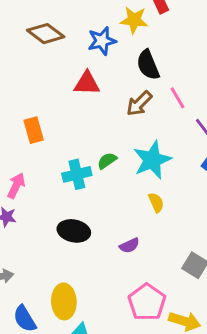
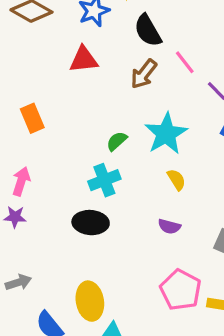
cyan cross: (77, 174) -> (104, 180), moved
purple semicircle: (129, 245) -> (169, 226), moved, turned 48

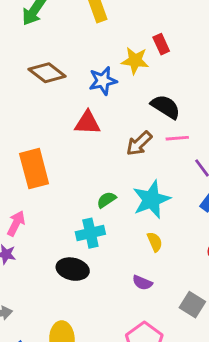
black semicircle: (148, 31) -> (166, 107), moved, turned 144
pink line: (185, 62) -> (177, 138), turned -65
orange rectangle: (32, 118) -> (34, 169), size x1.5

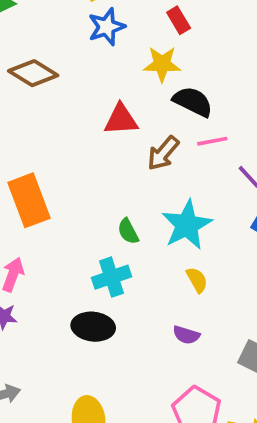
yellow star: (135, 61) -> (162, 64), moved
blue star: (103, 81) -> (107, 27), moved
red triangle: (87, 123) -> (121, 120), moved
green semicircle: (106, 200) -> (128, 231), turned -78

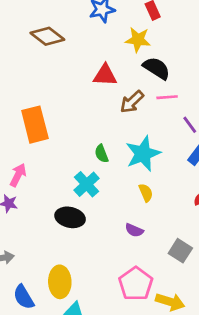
cyan cross: (112, 277) -> (87, 184), turned -30

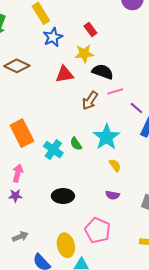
red triangle: (105, 75) -> (64, 74), moved
cyan cross: (87, 184) -> (53, 150), moved
pink pentagon: (136, 284) -> (98, 230), moved

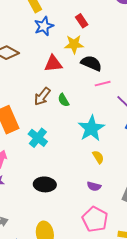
brown arrow: (90, 101) -> (42, 96), moved
green semicircle: (76, 144) -> (64, 100), moved
pink pentagon: (98, 230) -> (95, 219), moved

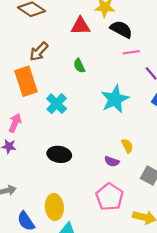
brown arrow: (42, 96) -> (39, 52), moved
green semicircle: (64, 100) -> (79, 66), moved
yellow semicircle: (98, 157) -> (127, 146), moved

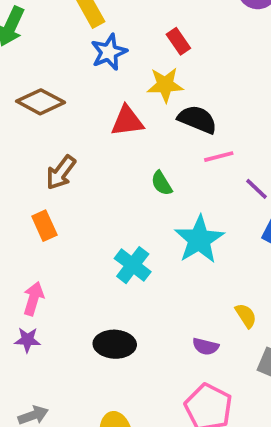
green semicircle: (79, 66) -> (162, 183), moved
orange rectangle: (26, 81) -> (44, 226), size x0.6
cyan cross: (57, 104) -> (133, 265), moved
yellow semicircle: (127, 146) -> (246, 316), moved

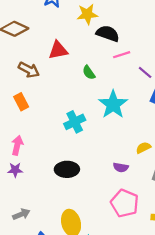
red triangle: (127, 121) -> (58, 50), moved
brown arrow: (61, 172) -> (29, 70), turned -95
cyan cross: (133, 265) -> (75, 122), turned 30
yellow semicircle: (246, 316) -> (143, 148), turned -80

